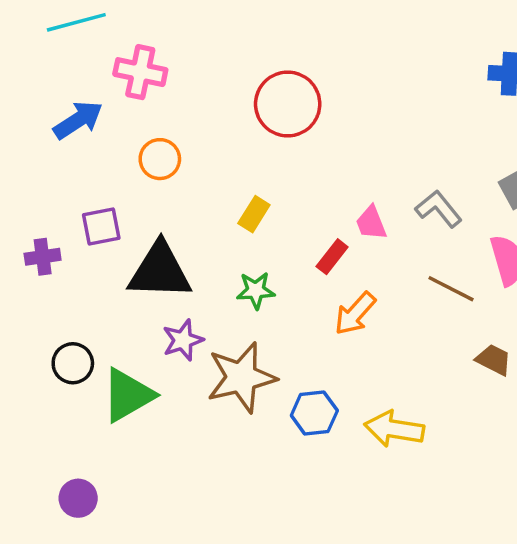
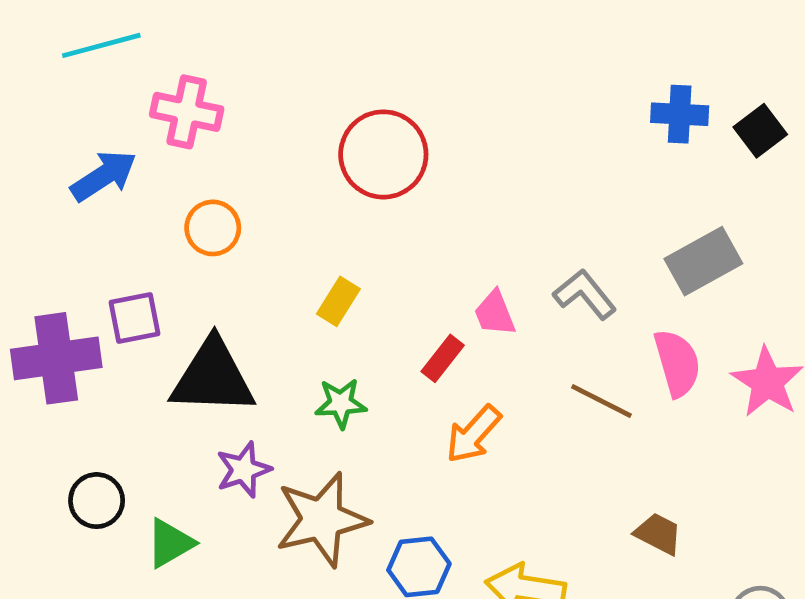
purple cross: (43, 257) -> (56, 358), size x1.8
brown trapezoid: (494, 360) -> (658, 534), moved
green triangle: (128, 395) -> (170, 543), size x0.7

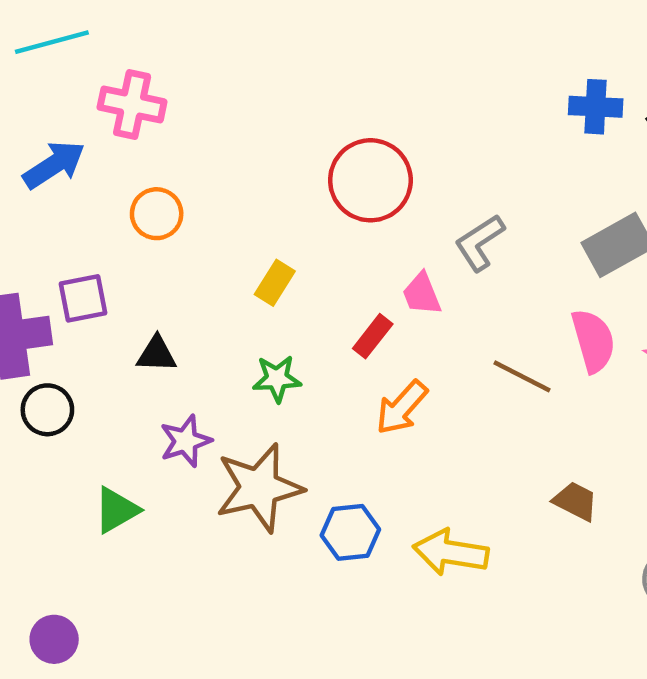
red circle: (383, 154) -> (370, 180), moved
gray L-shape: (585, 294) -> (480, 243), moved, turned -84
black triangle: (213, 377) -> (157, 354), size x0.5
black circle: (97, 501) -> (47, 410), moved

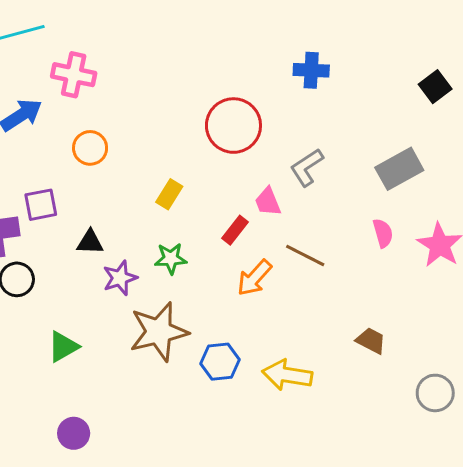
blue cross: (596, 107) -> (311, 70), moved
pink semicircle: (593, 341) -> (383, 233), size x0.7
brown line: (522, 376) -> (305, 255), moved
purple star: (186, 441) -> (120, 278), moved
purple circle: (54, 639) -> (74, 433), moved

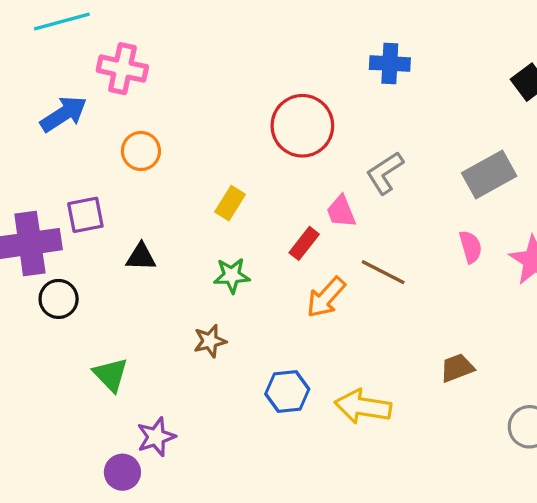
purple star: (120, 278) -> (156, 437), moved
brown star: (159, 332) -> (210, 341), moved, size x0.5
brown trapezoid: (371, 341) -> (457, 368), turned -48
green triangle: (63, 347) -> (111, 375), turned -44

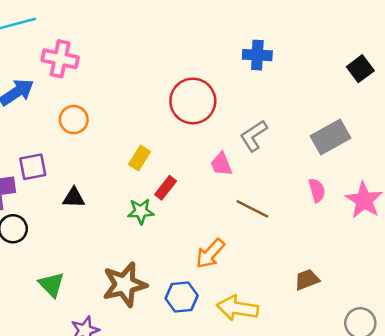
red rectangle: (304, 243) -> (166, 188), moved
orange arrow: (326, 297) -> (210, 254), moved
brown star: (210, 341) -> (125, 285), moved, size x1.8

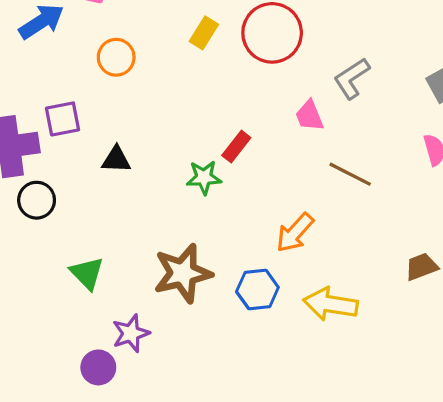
yellow rectangle: (139, 158) -> (204, 33), moved

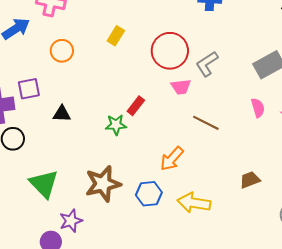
red circle: (272, 33) -> (170, 51), moved
pink trapezoid: (309, 116) -> (181, 87), turned -75
green triangle: (87, 273) -> (44, 184), size x1.4

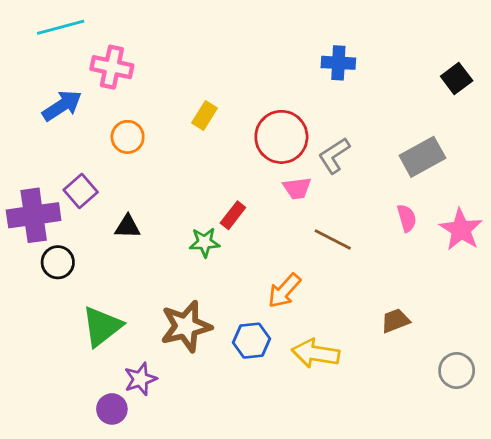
purple square: (29, 89) -> (81, 191), turned -30
green triangle: (44, 184) -> (102, 326), turned 36

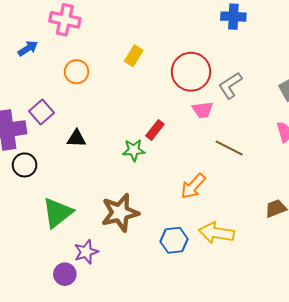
blue arrow: (62, 106) -> (28, 48), size x0.7
blue hexagon: (251, 341) -> (174, 240), moved

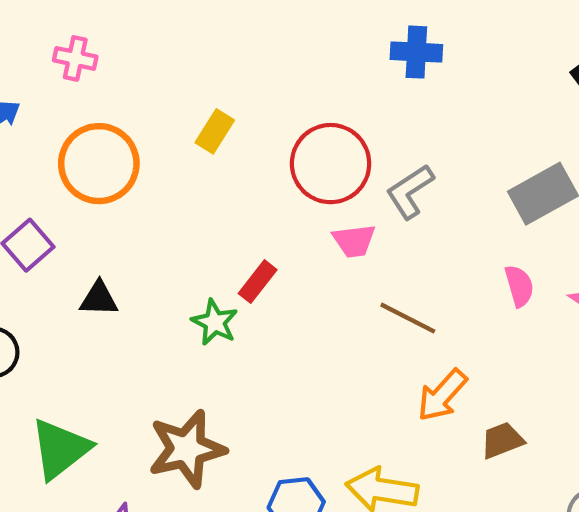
pink cross: (65, 20) -> (75, 58), size x0.7
orange circle: (77, 72) -> (99, 164), size x1.6
green star: (134, 150) -> (215, 322), turned 30
orange arrow: (193, 186) -> (442, 395), moved

